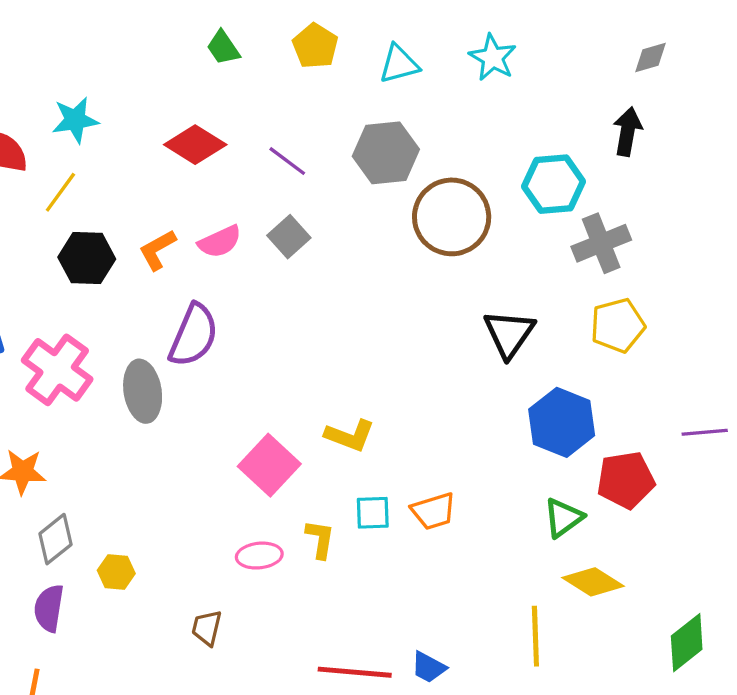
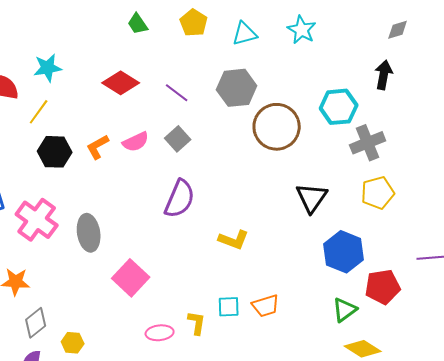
purple semicircle: (194, 335) -> (180, 199), moved
yellow L-shape: (350, 436) -> (234, 240), moved
pink square: (269, 465) -> (131, 278), moved

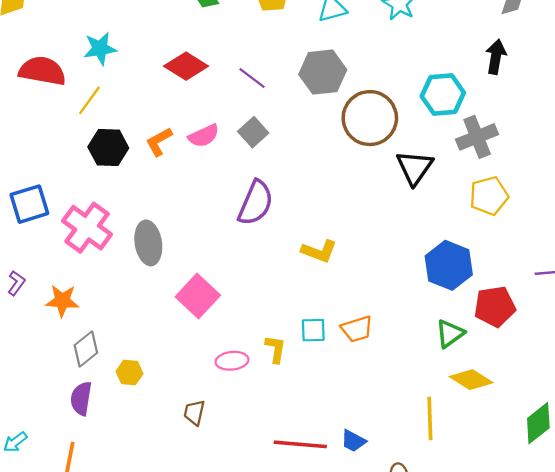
black triangle: (312, 198) -> (415, 168), moved

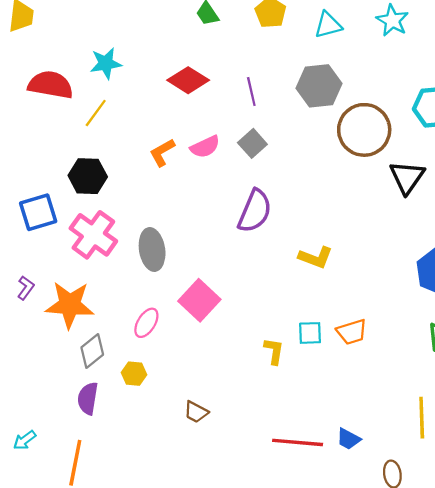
purple line: (252, 78) -> (251, 92), turned 40
black hexagon: (108, 148) -> (88, 176), moved
orange star: (62, 301) -> (70, 305), size x1.5
pink ellipse: (232, 361) -> (146, 323), moved, turned -52
brown trapezoid: (194, 413) -> (196, 412), turned -75

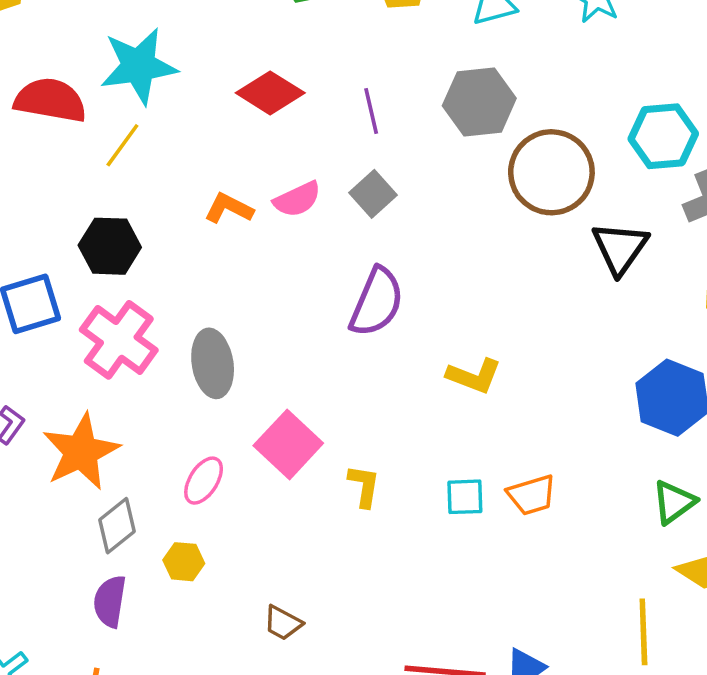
cyan star: (106, 63) -> (139, 66), size x1.5
orange L-shape: (162, 152) -> (229, 208), turned 56
orange star: (70, 305) -> (81, 452), turned -30
yellow L-shape: (274, 351) -> (364, 486), moved

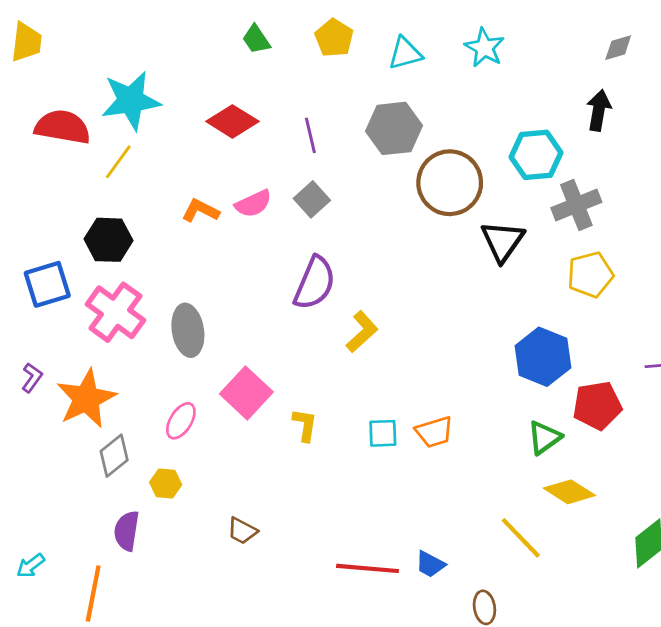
yellow L-shape: (474, 376) -> (362, 332), moved, turned -63
purple semicircle: (110, 601) -> (127, 531), moved
yellow line: (643, 632) -> (521, 538), turned -42

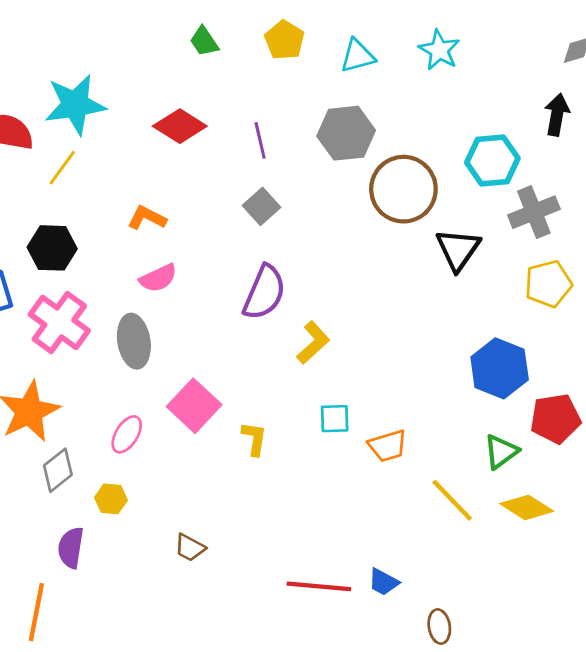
pink semicircle: (253, 204) -> (158, 278), moved
cyan square: (383, 433) -> (335, 419), moved
yellow line: (521, 538) -> (452, 500), moved

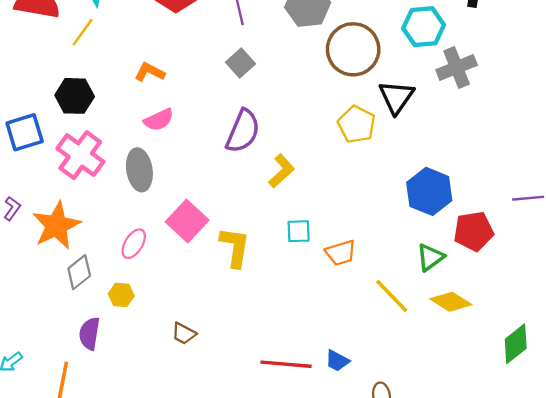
yellow pentagon: (548, 284) -> (357, 124), moved, turned -30
yellow L-shape: (254, 439) -> (235, 247), size x1.5

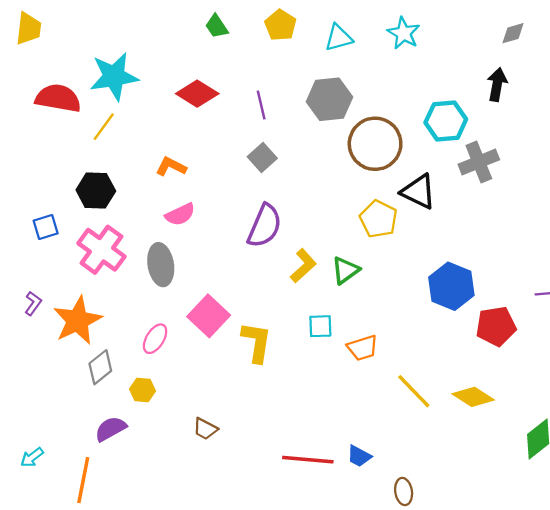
black triangle: (396, 97) -> (418, 192), turned -39
blue square: (25, 132) -> (46, 227), size x0.7
green triangle: (430, 257) -> (345, 270), moved
purple semicircle: (89, 334) -> (111, 429), turned 52

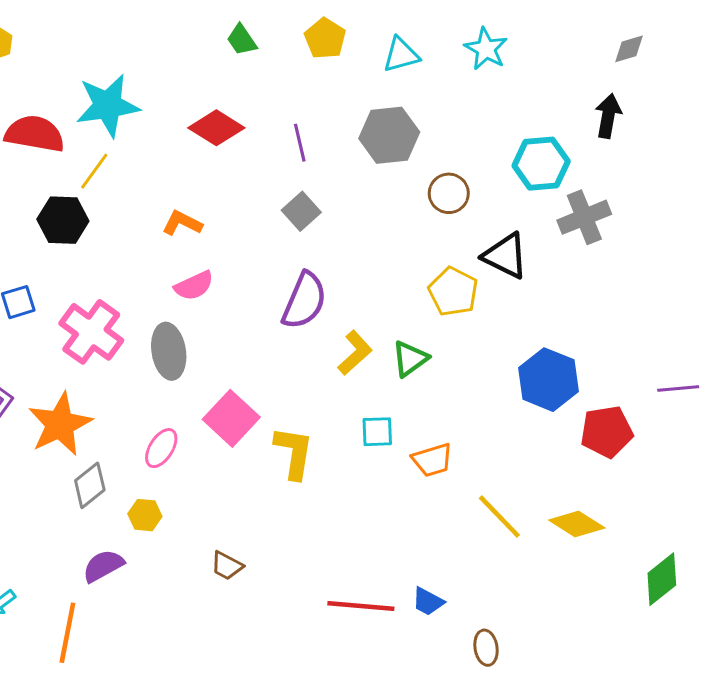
brown circle: (375, 144) -> (449, 193), size x0.6
black hexagon: (96, 191) -> (63, 220), moved

